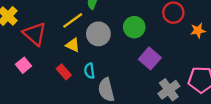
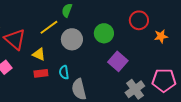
yellow triangle: (73, 45) -> (39, 54), moved
red rectangle: (64, 72) -> (41, 73), turned -56

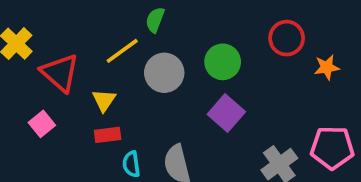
yellow triangle: (39, 54) -> (104, 100), turned 40
purple square: (118, 61) -> (226, 113), moved
cyan semicircle: (64, 72) -> (131, 164), moved

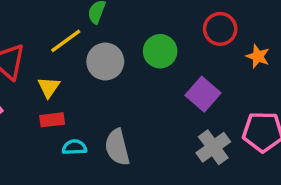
orange star: (327, 67) -> (258, 56), turned 30
purple square: (226, 113) -> (203, 94), moved
cyan semicircle: (131, 164) -> (74, 147), turned 95

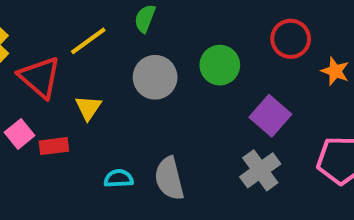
yellow line: (66, 41) -> (88, 41), moved
red rectangle: (52, 120) -> (54, 146), moved
gray cross: (213, 147) -> (260, 170), moved

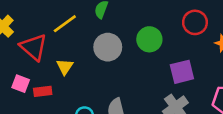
purple square: (270, 116) -> (182, 72), turned 35
pink square: (19, 134) -> (21, 84), turned -30

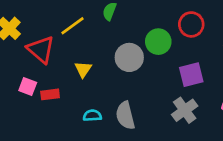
red circle: (195, 22) -> (191, 24), moved
gray circle: (108, 47) -> (129, 57), moved
yellow triangle: (65, 67) -> (83, 69), moved

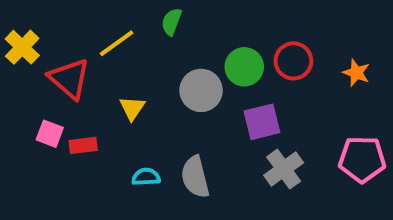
red circle: (191, 24) -> (293, 61), moved
purple square: (191, 75) -> (262, 122), moved

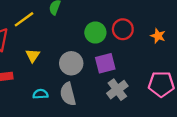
gray circle: (201, 90) -> (71, 63), moved

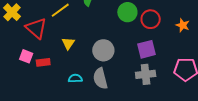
green circle: (95, 33) -> (127, 12), moved
purple square: (105, 63) -> (147, 49), moved
gray cross: (117, 90) -> (146, 74), turned 30

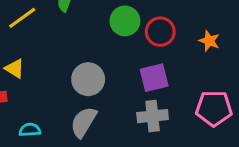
yellow triangle: (68, 43) -> (15, 68), moved, turned -32
cyan semicircle: (75, 78) -> (30, 130), moved
gray semicircle: (100, 78) -> (84, 122), turned 45

